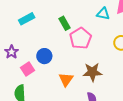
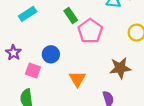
pink square: (27, 69) -> (33, 70), turned -32
brown star: (92, 72) -> (120, 68), moved

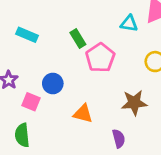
cyan rectangle: (28, 14) -> (27, 35), turned 54
orange triangle: (77, 79) -> (83, 114), turned -48

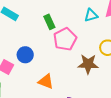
cyan triangle: (129, 23) -> (91, 15), turned -32
brown star: (134, 103) -> (88, 64), moved

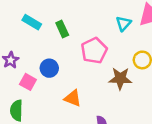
cyan triangle: (91, 15) -> (123, 23), turned -32
green rectangle: (49, 22) -> (62, 29), moved

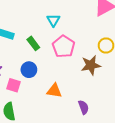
cyan triangle: (123, 23) -> (53, 20), moved
green rectangle: (62, 29) -> (33, 43), moved

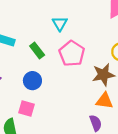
pink square: (13, 85) -> (26, 109), moved
orange triangle: (54, 91) -> (104, 101), moved

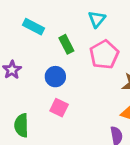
pink square: (26, 109) -> (59, 108), moved

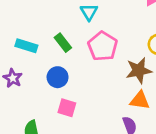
cyan rectangle: (33, 27) -> (26, 46), moved

